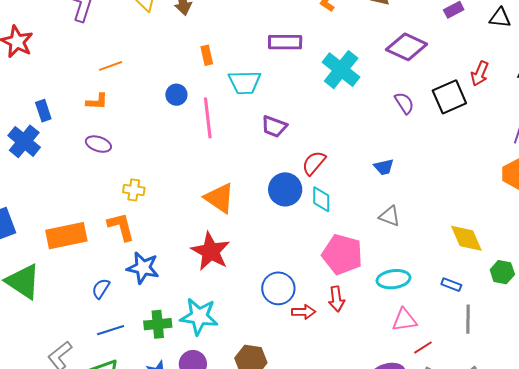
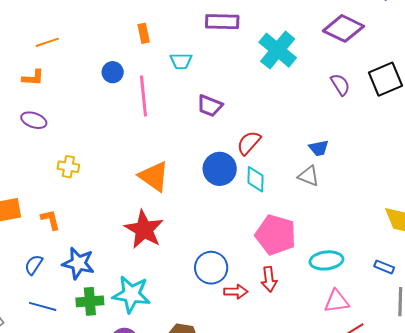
cyan trapezoid: (245, 82) -> (181, 61), size x0.7
gray triangle: (390, 216) -> (309, 176), moved
orange L-shape: (121, 227) -> (50, 220), moved, size x0.7
blue star: (143, 268) -> (78, 263), moved
blue line: (111, 330) -> (43, 306), turned 32

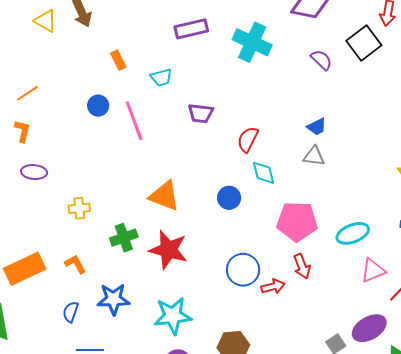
orange L-shape: (33, 78) -> (22, 131), turned -65
blue circle: (220, 169) -> (229, 198), moved, size x0.7
green cross: (90, 301) -> (124, 238), moved

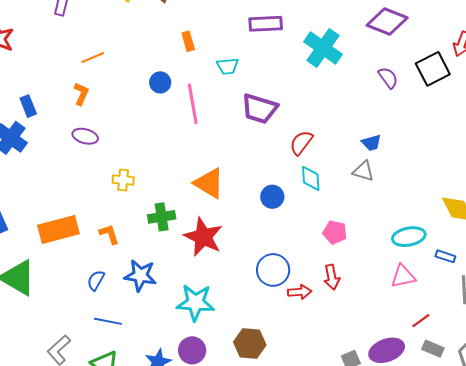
purple trapezoid: (201, 113) -> (260, 109), size x1.4
pink pentagon: (297, 221) -> (335, 232), size x0.6
cyan ellipse: (353, 233) -> (409, 237), moved
pink triangle: (373, 270) -> (403, 276), moved

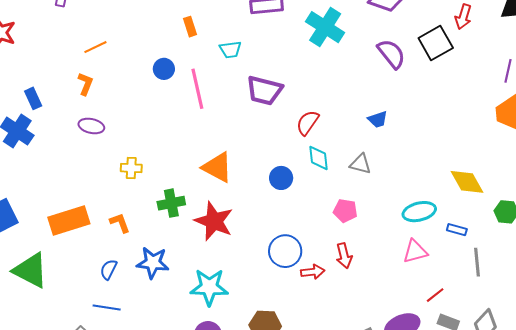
purple semicircle: (388, 78) -> (391, 54), size x1.4
gray triangle: (363, 171) -> (360, 164), moved
blue line: (108, 321) -> (107, 307), moved

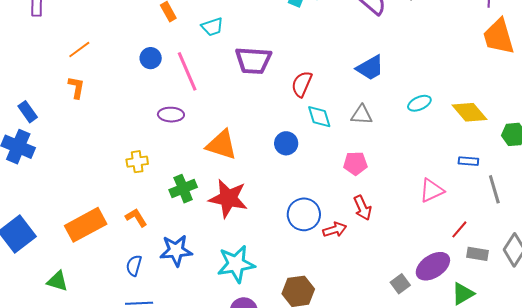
blue trapezoid: (378, 119) -> (370, 68), size x1.4
purple ellipse: (91, 126) -> (171, 115), moved
cyan ellipse: (419, 212) -> (419, 103), moved, size x0.7
green triangle: (31, 270) -> (57, 281), size x0.6

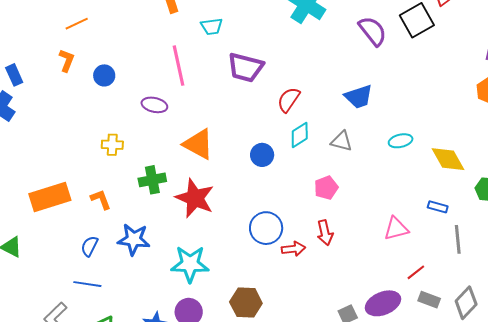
blue circle: (151, 58) -> (104, 75), moved
cyan diamond: (319, 117) -> (300, 135), turned 64
pink pentagon: (355, 163) -> (326, 188), turned -30

